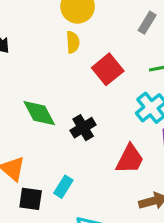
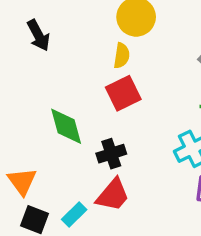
red square: (108, 69) -> (123, 93), moved
red trapezoid: (130, 159) -> (113, 195), moved

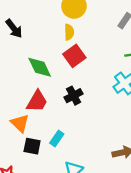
green diamond: (66, 126) -> (40, 67), moved
red trapezoid: (113, 195) -> (37, 101), moved

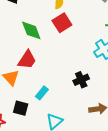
black cross: (74, 96) -> (81, 80), moved
black square: (32, 146) -> (21, 108), moved

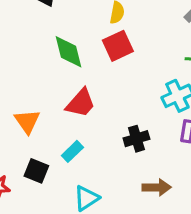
red trapezoid: (27, 60) -> (81, 103), moved

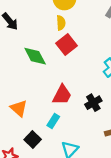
red trapezoid: (81, 103) -> (62, 95), moved
black square: (36, 171) -> (33, 140), turned 35

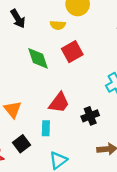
yellow semicircle: (61, 23) -> (58, 25), moved, turned 88
cyan rectangle: (53, 121) -> (46, 128), turned -40

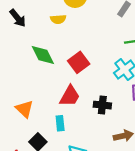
red square: (72, 52) -> (79, 62), moved
black cross: (90, 116) -> (102, 105), turned 35

